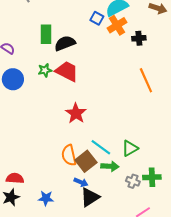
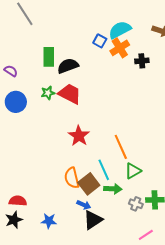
orange line: (146, 80) -> (121, 147), moved
cyan line: (101, 147) -> (104, 170), turned 30

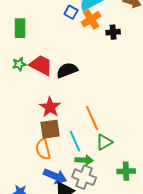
black semicircle: (68, 66) -> (67, 70), moved
brown square: (89, 184) -> (50, 129), moved, turned 30
gray cross: (136, 204) -> (84, 177), moved, size x1.6
blue arrow: (84, 205) -> (55, 176), size x1.6

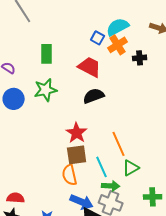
green star: (19, 64) -> (46, 90), size x1.6
red trapezoid: (41, 65) -> (90, 67), moved

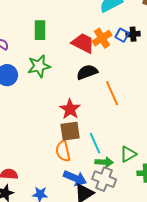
blue square: (98, 38) -> (122, 35), moved
orange cross: (118, 45) -> (102, 38), moved
orange line: (119, 144) -> (112, 93), moved
green triangle: (131, 168) -> (128, 154), moved

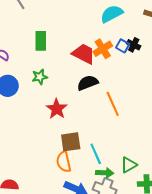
black cross: (133, 34) -> (134, 45), turned 32
green star: (39, 66) -> (40, 77), size x0.7
red star: (70, 109) -> (57, 109), moved

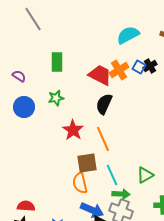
black cross: (134, 45) -> (150, 66), turned 32
black semicircle: (88, 83) -> (104, 104), turned -45
orange line: (113, 104) -> (103, 139), moved
green triangle: (129, 165) -> (145, 175), moved

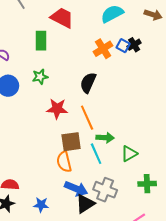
red trapezoid: (100, 75) -> (62, 18), moved
red star: (73, 130) -> (57, 109), turned -30
green arrow: (121, 194) -> (105, 138), moved

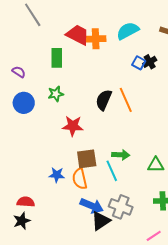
orange cross: (103, 49) -> (96, 39), moved, turned 30
orange line: (87, 118) -> (126, 100), moved
green triangle: (129, 154) -> (156, 165), moved, turned 30
blue star: (41, 205) -> (57, 175), moved

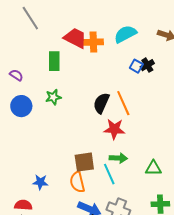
red star: (73, 126) -> (114, 129), moved
blue star: (57, 175) -> (40, 182), moved

